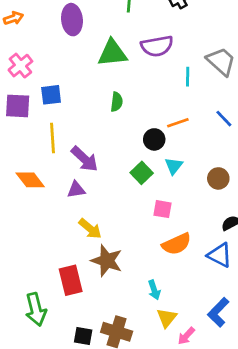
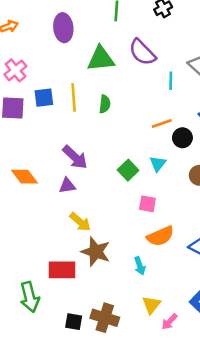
purple semicircle: (157, 46) -> (142, 52), turned 56
yellow line: (52, 138) -> (74, 98), moved
black circle: (154, 139) -> (182, 138), moved
red rectangle: (71, 280) -> (62, 270), turned -76
cyan arrow: (154, 290) -> (140, 266), moved

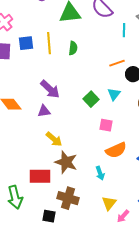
brown cross: (105, 318) -> (68, 198), moved

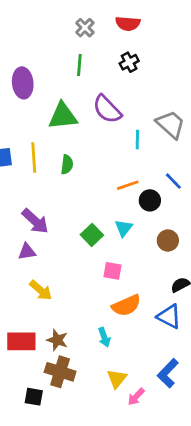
brown star: (66, 162) -> (57, 340), moved, size x0.7

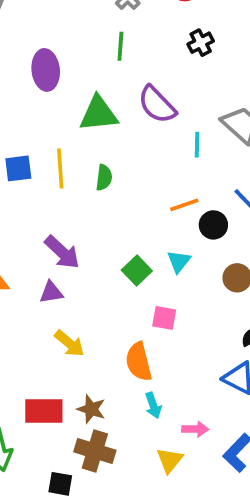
black cross: (129, 62) -> (201, 43), moved
orange semicircle: (126, 305) -> (139, 362), moved, turned 100
pink arrow: (136, 397) -> (195, 429), moved, turned -132

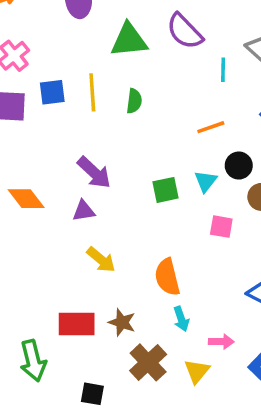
black circle: (213, 225) -> (239, 166), moved
green square: (137, 271) -> (166, 190), turned 32
pink square: (164, 318) -> (221, 227), moved
brown cross: (95, 451) -> (148, 362), moved, turned 30

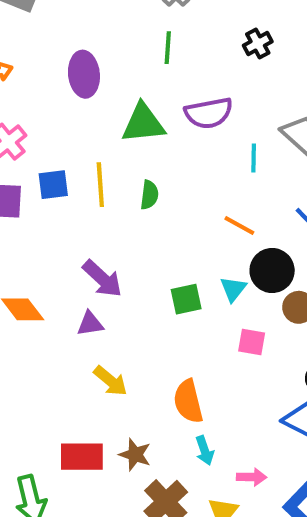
purple semicircle: (185, 31) -> (209, 113), turned -57
orange line: (211, 127) -> (239, 226), turned 48
black circle: (239, 166) -> (272, 271), size x1.4

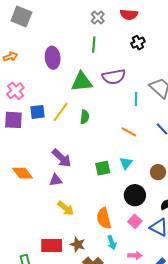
yellow line: (100, 185) -> (61, 112), turned 40
black circle: (272, 271) -> (135, 195), moved
pink square: (252, 342) -> (135, 221), moved, turned 32

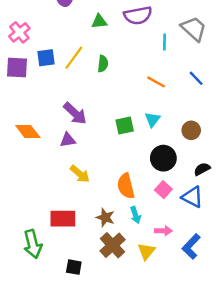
green triangle: (82, 82) -> (99, 21), size x0.6
brown star: (78, 244) -> (105, 217), moved

